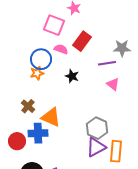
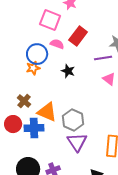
gray hexagon: (97, 128) -> (73, 120), moved
red circle: (17, 141) -> (13, 124), moved
purple triangle: (96, 147) -> (77, 142), moved, turned -35

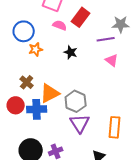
blue circle: (37, 54) -> (24, 31), moved
orange triangle: (47, 112) -> (50, 93), turned -50

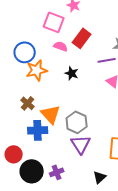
orange star: (36, 49) -> (37, 70), size x1.5
orange triangle: (50, 93) -> (51, 114), turned -45
red circle: (16, 105) -> (14, 154), moved

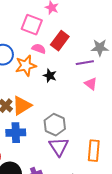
orange star: (37, 70) -> (26, 66), moved
orange triangle: (51, 114) -> (22, 106), moved, turned 40

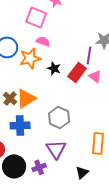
red rectangle: (60, 41) -> (77, 72), moved
purple line: (85, 63) -> (89, 55), turned -72
purple triangle: (59, 147) -> (56, 149), moved

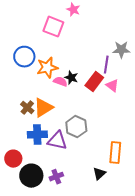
pink semicircle: (43, 41) -> (60, 82), moved
purple triangle: (56, 149) -> (57, 141), moved, turned -45
black triangle: (82, 172) -> (99, 174), moved

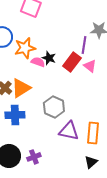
purple triangle: (57, 141) -> (69, 131), moved
black triangle: (99, 174) -> (91, 162), moved

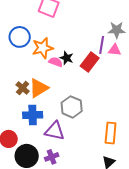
pink triangle: (90, 66) -> (115, 50), moved, turned -32
purple triangle: (69, 131) -> (55, 131), moved

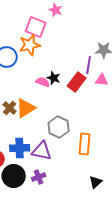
orange star: (43, 48) -> (30, 45), moved
pink triangle: (115, 50) -> (102, 80), moved
blue cross: (33, 115) -> (20, 148), moved
orange rectangle: (111, 133) -> (85, 144), moved

